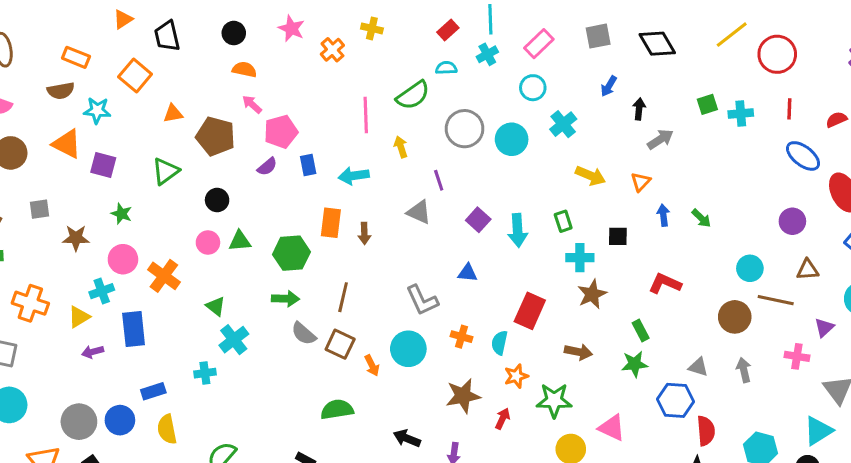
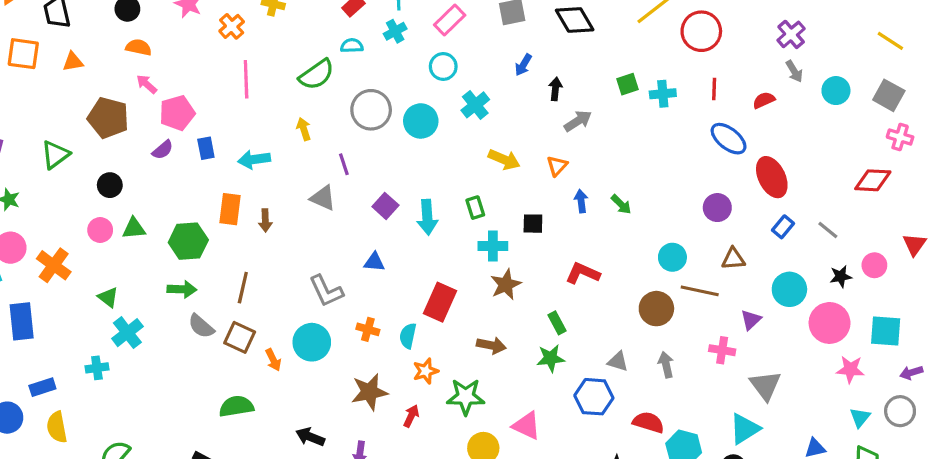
orange square: (135, 76) -> (23, 54), turned -32
orange triangle: (173, 113) -> (73, 62), moved
pink line: (366, 115) -> (246, 79), moved
red semicircle: (706, 431) -> (648, 422), moved, turned -68

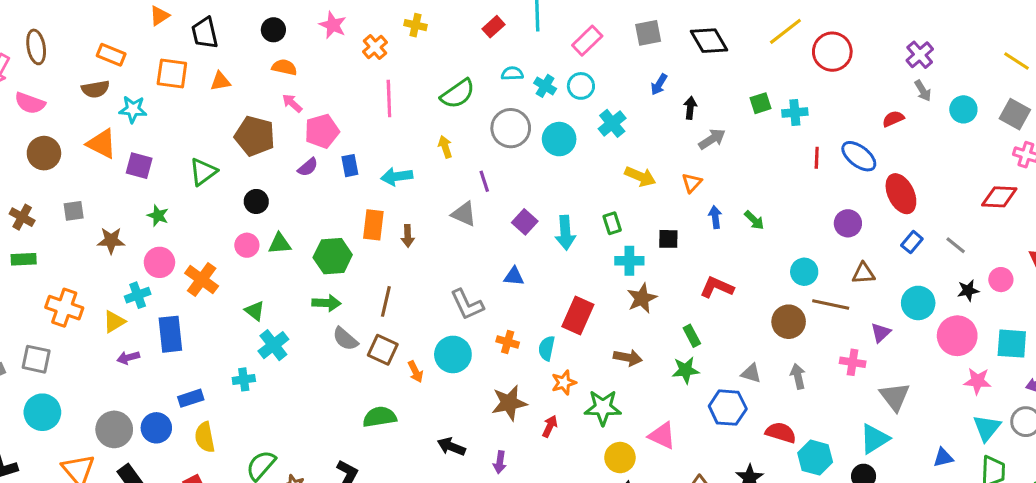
cyan cross: (395, 31) -> (545, 86), moved, turned -30
cyan semicircle: (352, 46) -> (512, 73), moved
red line: (714, 89) -> (817, 158), moved
cyan triangle: (860, 418) -> (987, 428), size x1.4

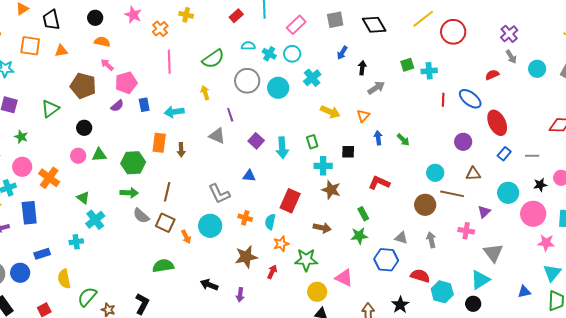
gray line: (956, 245) -> (532, 156), turned -40
brown star: (642, 298) -> (331, 190), turned -30
yellow semicircle: (205, 437) -> (64, 279), moved

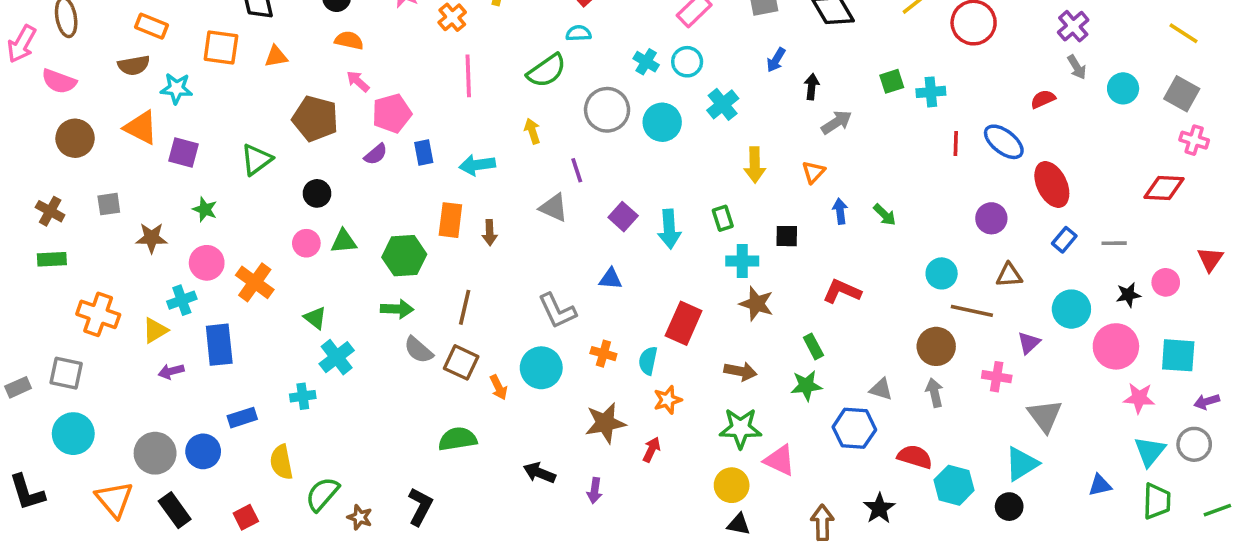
cyan semicircle: (248, 46) -> (579, 33), moved
yellow arrow: (330, 112) -> (755, 165), turned 66
brown circle: (425, 205) -> (936, 346), moved
green star: (306, 260) -> (740, 428), moved

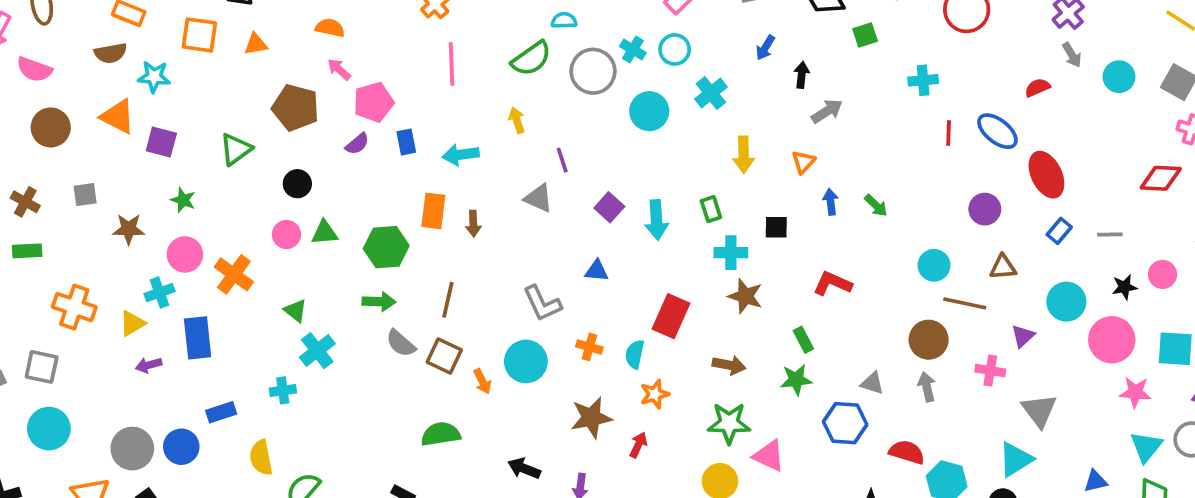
green square: (892, 81) -> (865, 35), moved
gray circle: (607, 110) -> (593, 71), moved

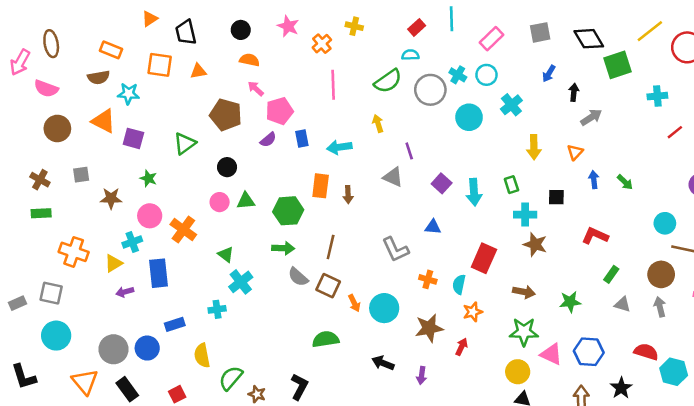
green square: (865, 35) -> (617, 65), size x1.6
red line: (949, 133) -> (675, 132), turned 49
green rectangle: (803, 340) -> (611, 274), moved, turned 63
cyan circle: (526, 361) -> (384, 308), moved
blue hexagon: (845, 423) -> (589, 352), moved

